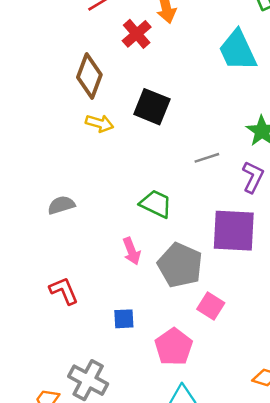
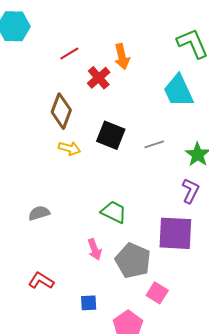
gray line: (207, 158) -> (154, 144), moved
red L-shape: (64, 291) -> (41, 281), turned -35

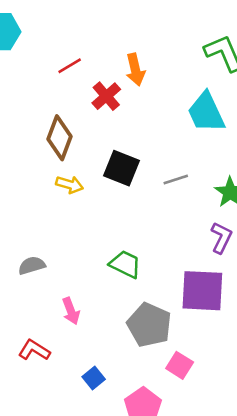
pink arrow: (95, 249) -> (71, 311), moved
blue square: (89, 303) -> (94, 378), turned -36

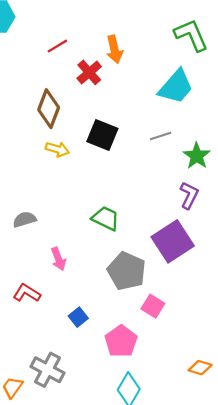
cyan trapezoid: (206, 113) -> (176, 87), turned -114
gray line: (176, 179) -> (161, 136), moved
purple square: (202, 291) -> (173, 241), turned -36

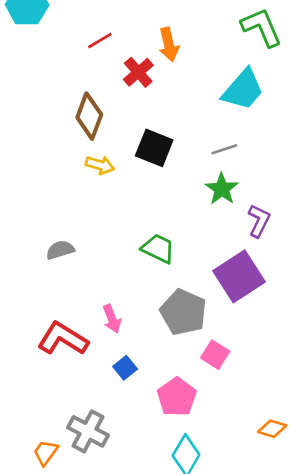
green star: (197, 156) -> (222, 189), moved
pink arrow: (58, 259) -> (112, 319), moved
red L-shape: (27, 293) -> (63, 339), size x1.5

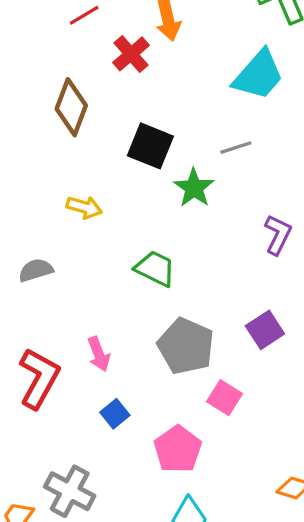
yellow arrow: (100, 165) -> (84, 207), moved
green star: (222, 189) -> (194, 188), moved
purple square: (239, 276) -> (265, 330), moved, size x0.6
red L-shape: (63, 339) -> (39, 378), turned 87

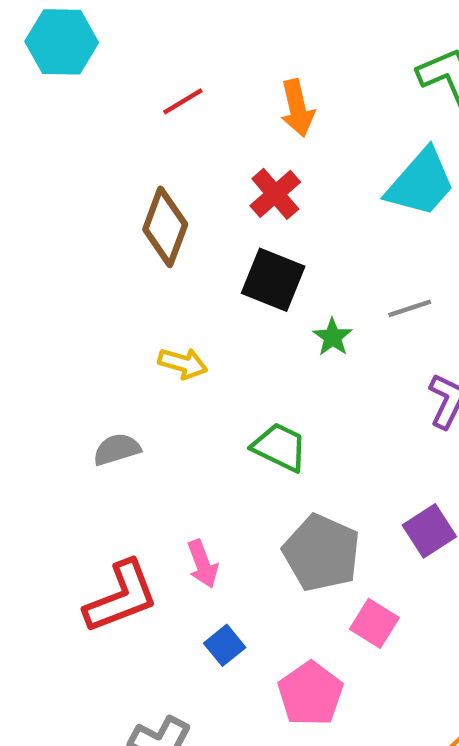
red cross: (131, 54) -> (275, 194), moved
gray line: (236, 148) -> (410, 308), moved
green star: (194, 188) -> (333, 337), size x0.7
red L-shape: (39, 378) -> (121, 597), turned 40

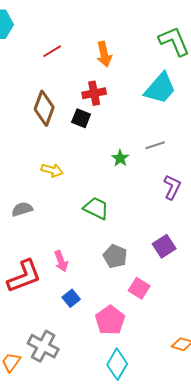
red cross: (275, 194) -> (94, 93), turned 30
black square: (273, 280) -> (81, 118), moved, size x0.7
gray pentagon: (322, 553) -> (115, 256), size x0.7

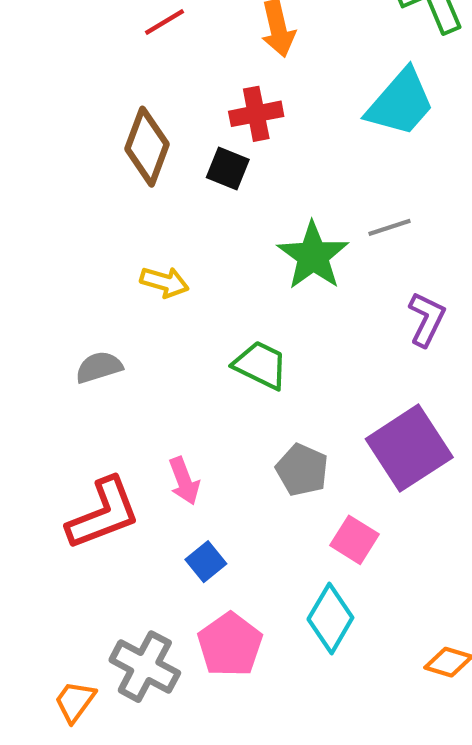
green star: (120, 158) -> (313, 256), size x1.8
purple square: (164, 246) -> (409, 448), size x1.6
pink pentagon: (110, 320) -> (230, 645), moved
cyan diamond: (117, 364) -> (330, 618), moved

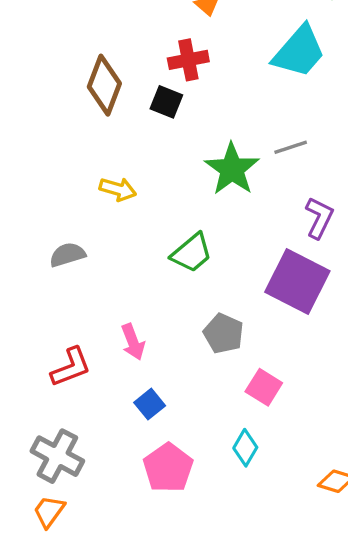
green trapezoid: (261, 365) -> (192, 253), turned 114
purple square: (409, 448) -> (297, 282), moved, turned -30
red L-shape: (103, 514) -> (71, 367), size x0.7
cyan diamond: (330, 618) -> (245, 448), size x0.7
gray cross: (145, 667) -> (57, 456), moved

